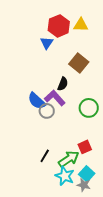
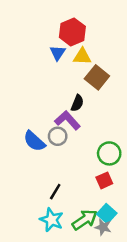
yellow triangle: (81, 25) -> (82, 56), moved
blue semicircle: (37, 101) -> (34, 141), moved
green circle: (89, 108) -> (109, 153), moved
green arrow: (69, 159) -> (85, 220), moved
cyan star: (65, 176) -> (52, 220), moved

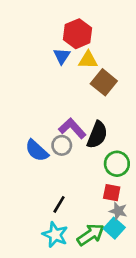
black semicircle: (77, 103) -> (97, 135), moved, size x1.5
red square: (104, 180) -> (112, 193), turned 35
gray star: (103, 227) -> (118, 211), moved

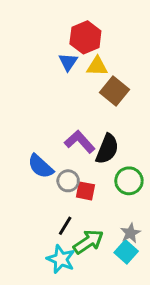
gray circle: (62, 145) -> (68, 181), moved
red square: (112, 193) -> (85, 191), moved
gray star: (118, 211) -> (130, 233), turned 30
green arrow: (91, 235) -> (88, 242), moved

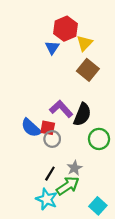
yellow triangle: (97, 66) -> (85, 43), moved, turned -48
red square: (85, 191) -> (48, 128), moved
gray star: (130, 233) -> (74, 168), moved
cyan square: (126, 252) -> (98, 206), moved

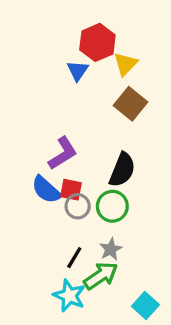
purple L-shape: (61, 109) -> (63, 153), moved, turned 100
green circle: (99, 139) -> (112, 206), moved

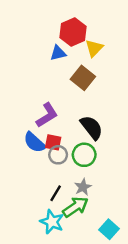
blue triangle: (78, 71) -> (58, 53), turned 42
brown square: (131, 104) -> (83, 78), moved
black semicircle: (122, 170) -> (92, 128), turned -60

